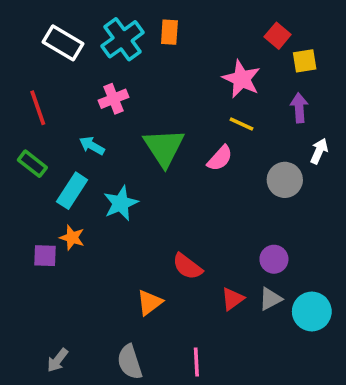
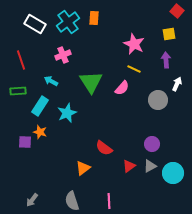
red square: (278, 36) -> (177, 11), moved
green rectangle: (32, 164) -> (18, 91), turned -42

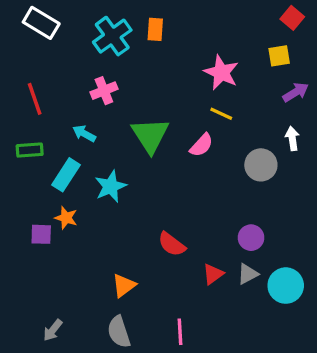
white rectangle: (35, 24) -> (41, 23), moved
purple arrow: (166, 60) -> (296, 92), moved, turned 63
white arrow: (177, 84) -> (292, 139), turned -32
orange triangle: (83, 168) -> (124, 286), moved

